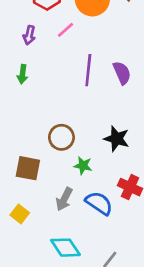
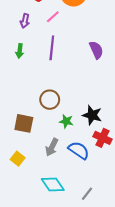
purple line: (88, 70) -> (52, 48), moved
black star: (117, 139) -> (92, 115), moved

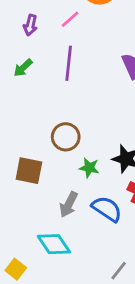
green arrow: (20, 51) -> (23, 68), turned 40
yellow square: (18, 159) -> (16, 269), moved
cyan diamond: (53, 184) -> (54, 244), moved

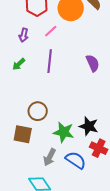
brown circle: (66, 137) -> (38, 111), moved
green star: (89, 168) -> (64, 132), size x1.5

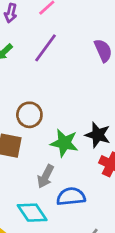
purple line: (50, 61) -> (46, 48), turned 30
blue semicircle: (76, 160) -> (71, 197), moved, turned -40

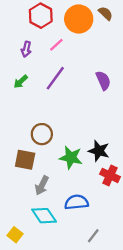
gray arrow: (46, 176) -> (42, 185), moved

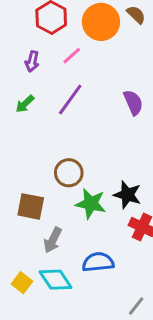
brown circle: (42, 134) -> (69, 173), moved
yellow square: (15, 235) -> (22, 283), moved
gray line: (93, 236) -> (136, 306), moved

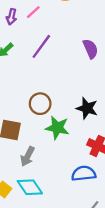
pink line: (72, 56) -> (33, 12), moved
black star: (127, 195) -> (87, 108), moved
blue semicircle: (98, 262) -> (84, 174), moved

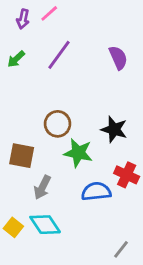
blue semicircle: (84, 174) -> (96, 191), moved

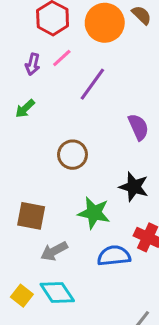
purple line: (59, 55) -> (92, 84), moved
purple semicircle: (118, 58) -> (138, 127), moved
brown circle: (58, 124) -> (72, 155), moved
gray arrow: (42, 187) -> (54, 251), turned 35

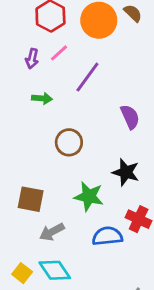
green arrow: (25, 109) -> (42, 98), moved, turned -132

